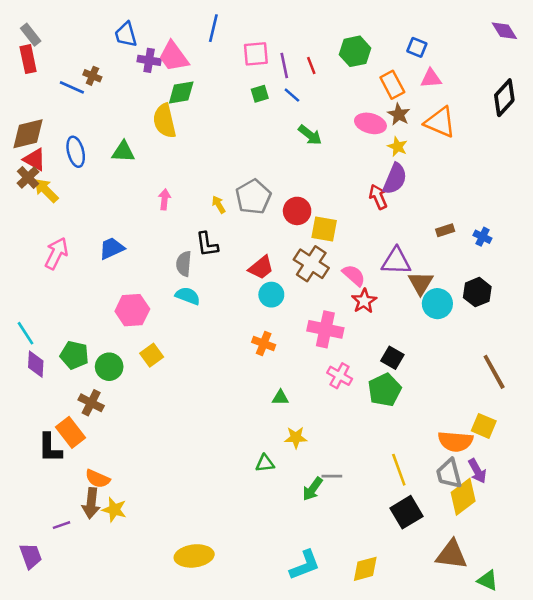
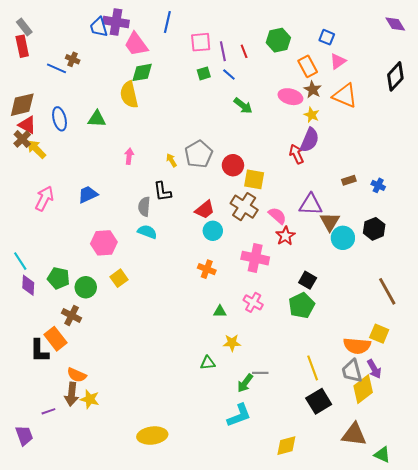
purple cross: (149, 60) -> (116, 22), moved, size x1.4
pink triangle: (431, 78) -> (338, 61), turned -30
pink cross: (340, 376) -> (253, 302), moved
cyan L-shape: (305, 565) -> (239, 415), moved

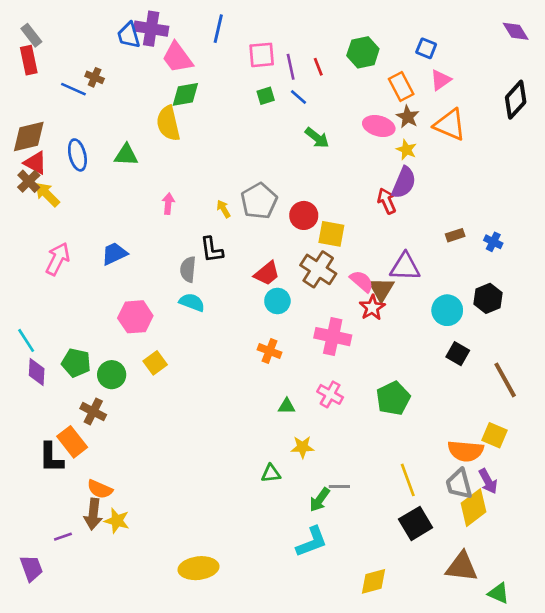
brown triangle: (330, 222) -> (381, 289), moved
black square: (308, 280) -> (458, 354), moved

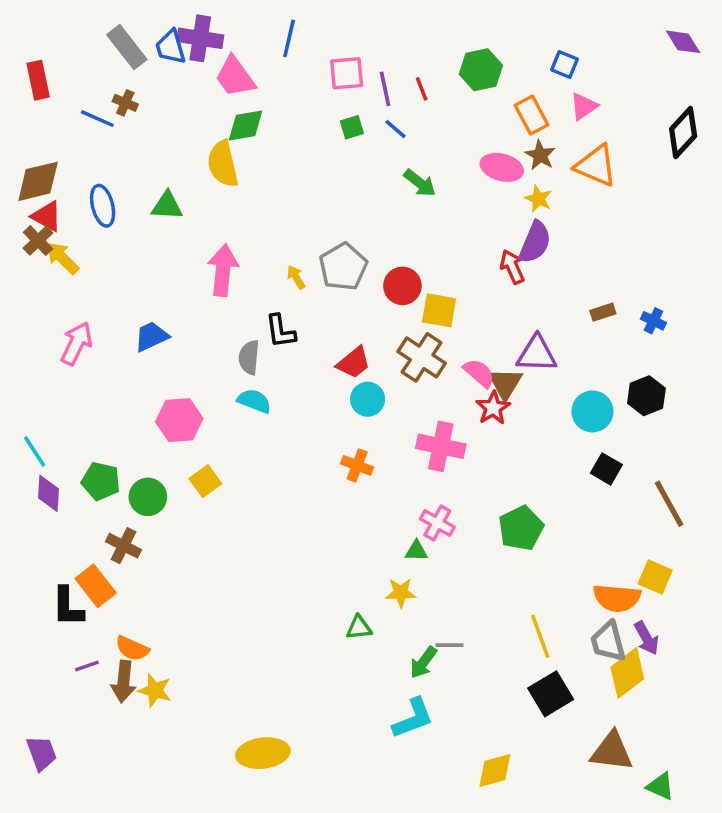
gray rectangle: (31, 35) -> (127, 47), moved, size x1.4
pink arrow: (168, 204) -> (223, 270), size x1.8
green triangle: (287, 406) -> (416, 551), moved
purple line: (63, 537) -> (87, 666), moved

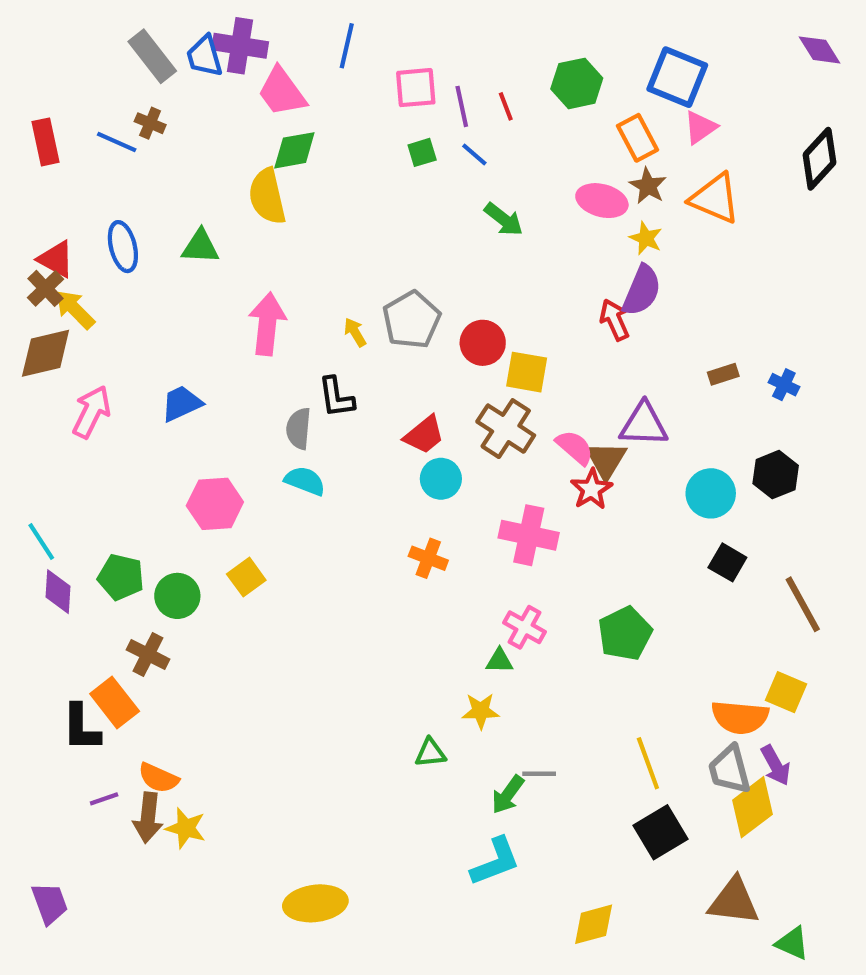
blue square: (565, 64) -> (677, 77), size x1.8
red rectangle: (38, 80) -> (46, 142), moved
brown diamond: (38, 181) -> (46, 353), moved

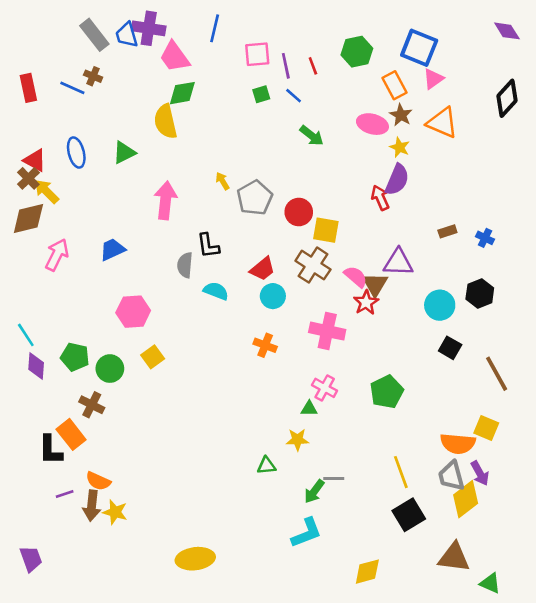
green triangle: (200, 247) -> (124, 153), turned -30
yellow arrow: (355, 332) -> (222, 181), moved
cyan semicircle: (305, 481) -> (216, 291), moved

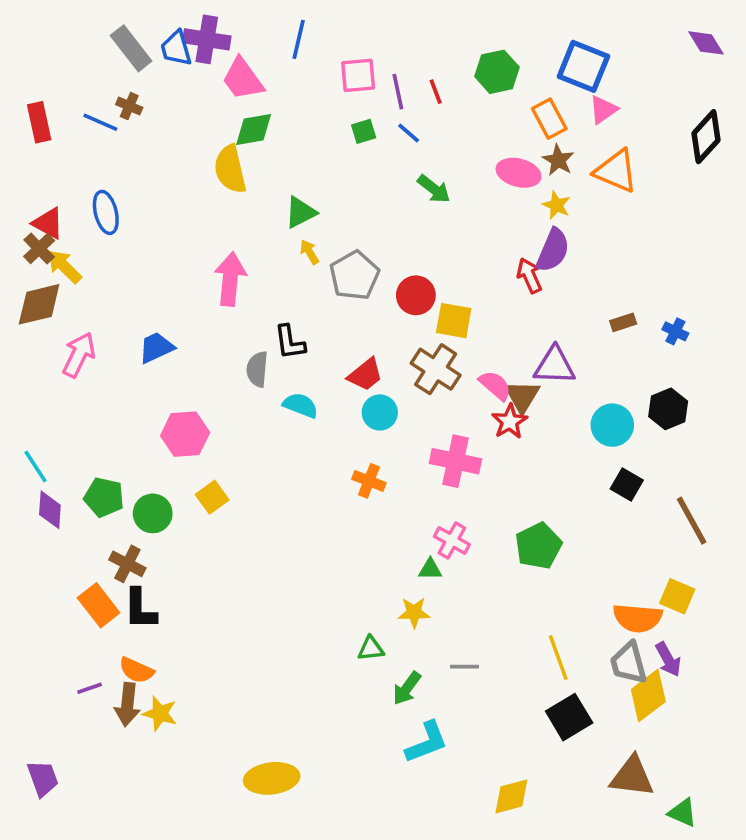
green triangle: (124, 153) -> (300, 212), moved
black L-shape: (50, 450) -> (140, 609), moved
green arrow: (314, 491) -> (407, 688), moved

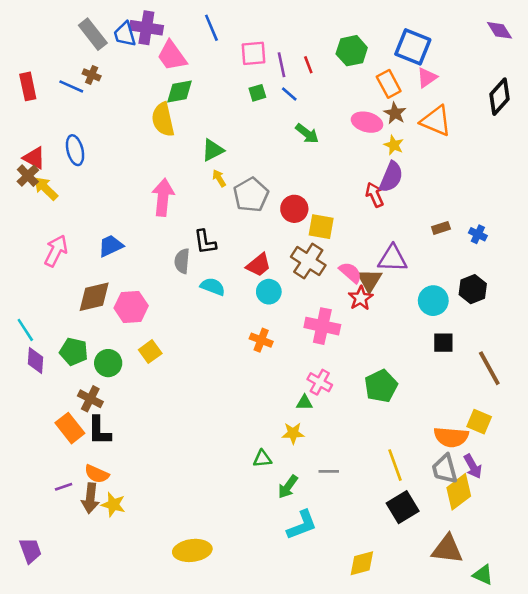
blue line: (299, 39) -> (211, 28), turned -36
brown diamond: (39, 304) -> (94, 297), moved
black square: (627, 485) -> (443, 343), turned -30

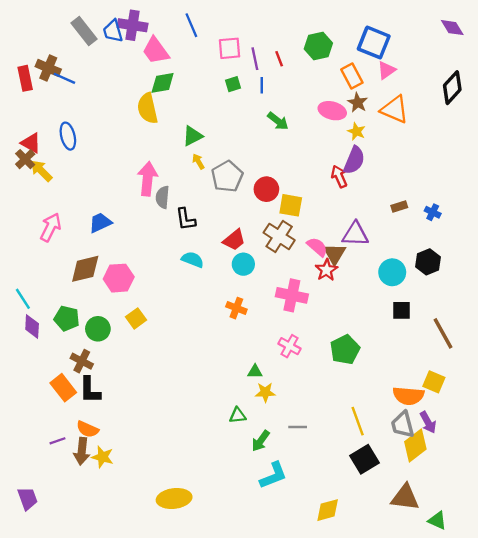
brown cross: (92, 75) -> (48, 68), moved, size x1.5
blue line: (289, 94) -> (262, 85), turned 49
gray semicircle: (182, 261) -> (163, 197), moved
green triangle: (304, 403) -> (255, 372), moved

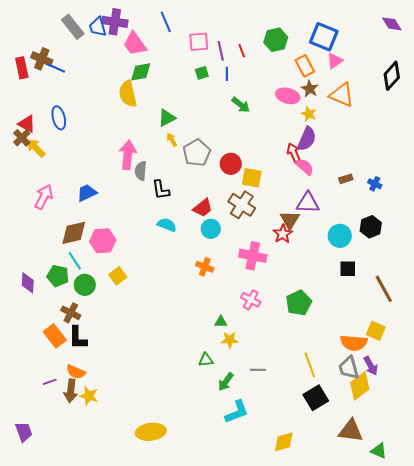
pink semicircle: (317, 247) -> (305, 167), moved
cyan line: (23, 299) -> (75, 261), moved

